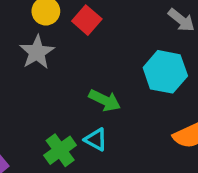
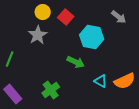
cyan hexagon: (165, 72) -> (92, 37), moved
cyan triangle: (96, 140) -> (101, 81), moved

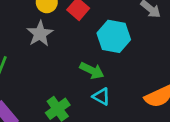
cyan triangle: (101, 81) -> (101, 97), moved

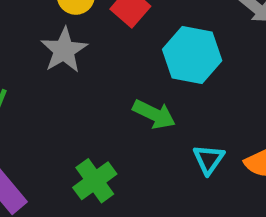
cyan triangle: (101, 97) -> (209, 159), moved, turned 36

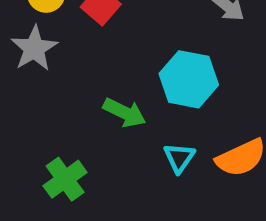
cyan hexagon: (192, 55) -> (189, 79), moved

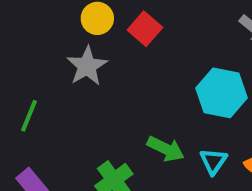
green arrow: (125, 113) -> (166, 149), moved

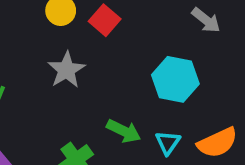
gray star: (87, 66) -> (66, 70), moved

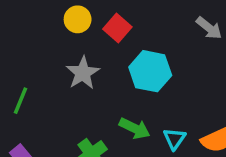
cyan hexagon: (175, 79) -> (150, 71), moved

